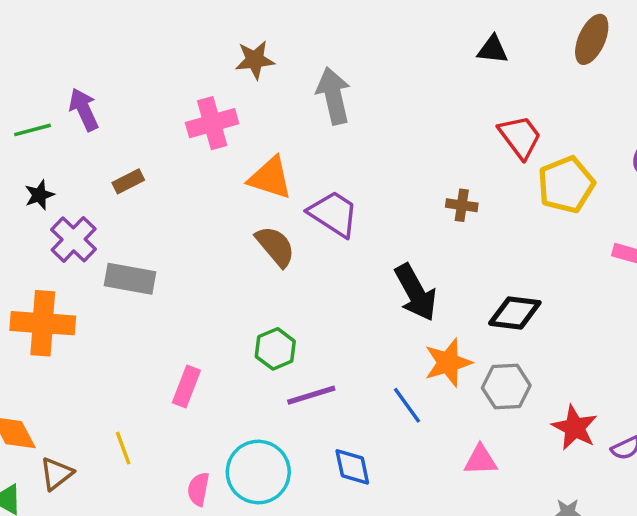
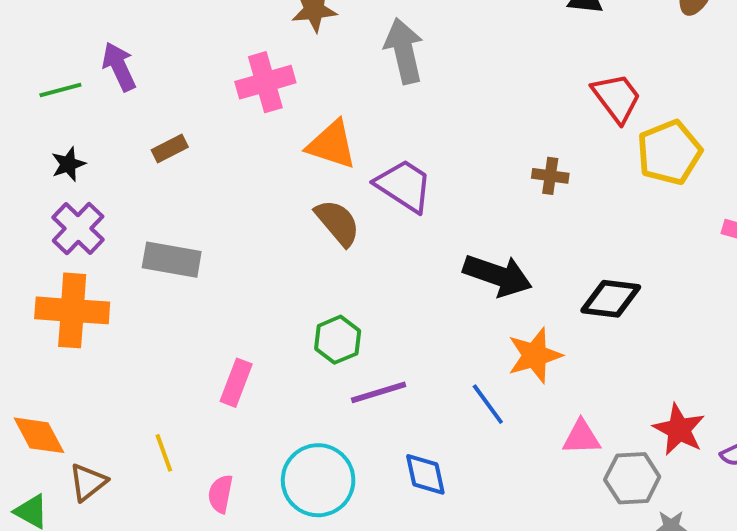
purple cross: (74, 239) -> (78, 229), moved
black arrow: (416, 292) -> (498, 275), turned -42
gray hexagon: (506, 387) -> (632, 478), moved
pink triangle: (481, 460) -> (581, 437), moved
pink semicircle: (198, 489) -> (220, 494), moved

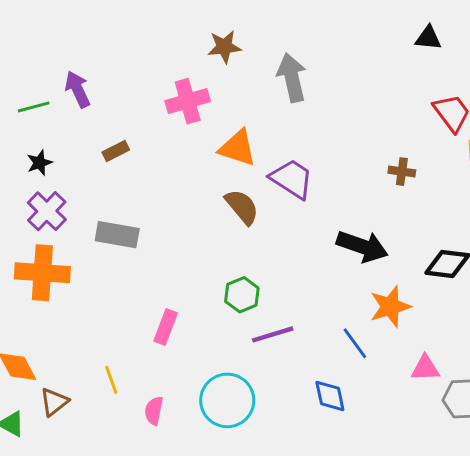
blue diamond: (425, 474) -> (330, 396), moved

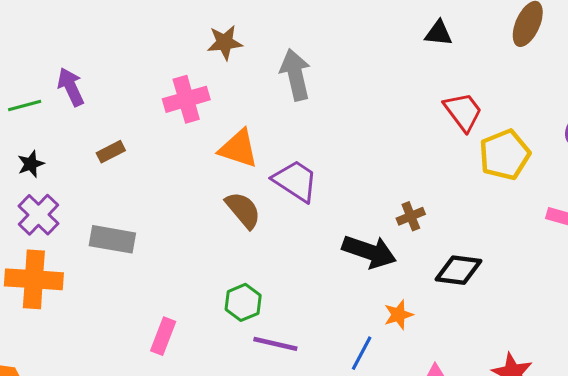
brown cross: (402, 172) -> (411, 216), moved, turned -30
orange star: (390, 307) -> (398, 315), size x0.7
purple line: (273, 334) -> (275, 344), turned 30
blue line: (355, 343) -> (362, 353), turned 64

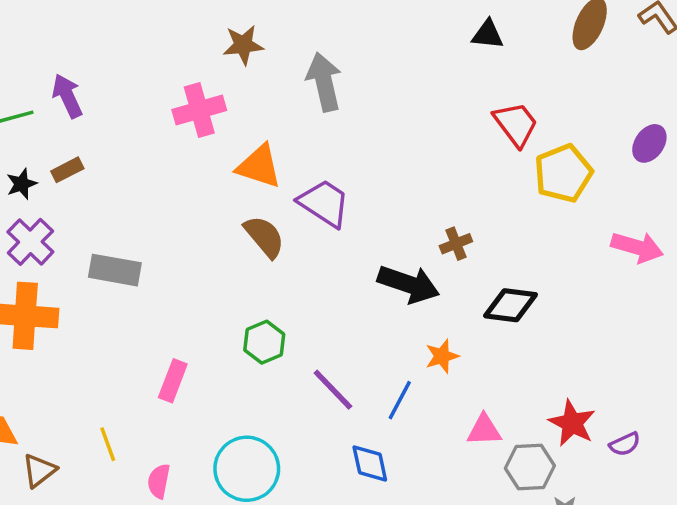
brown rectangle: (111, 152) -> (67, 170), moved
purple line: (275, 344) -> (333, 390), moved, turned 33

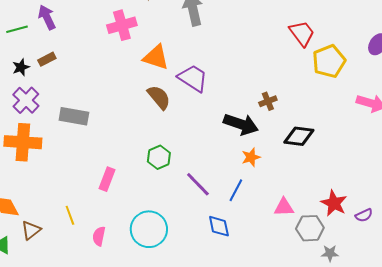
orange star: (442, 356) -> (251, 157), moved

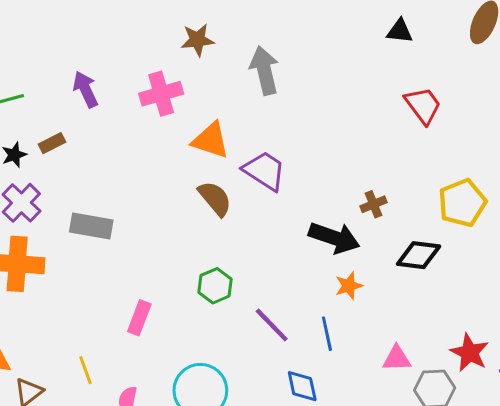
purple arrow: (47, 17) -> (85, 89), moved
yellow pentagon: (329, 61) -> (462, 203), moved
blue line: (236, 190) -> (327, 334), turned -40

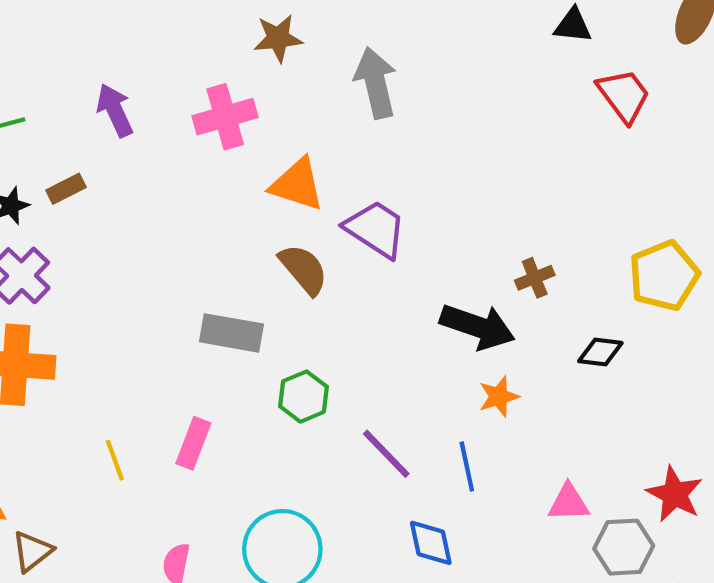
red trapezoid: (423, 105) -> (624, 95), moved
gray rectangle: (91, 226) -> (231, 333), moved
black diamond: (419, 255) -> (600, 352), size x0.7
yellow line: (85, 370) -> (115, 460), moved

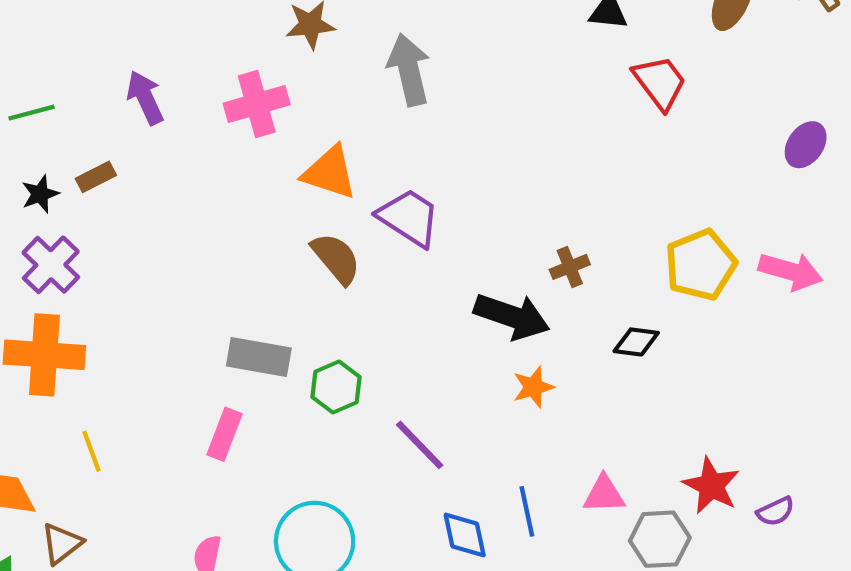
gray rectangle: (231, 333) -> (259, 357), moved
yellow line: (115, 460) -> (92, 451), moved
blue line: (467, 467) -> (527, 511), moved

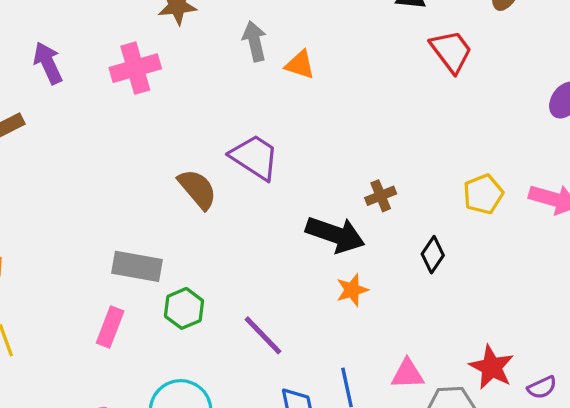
gray arrow: (409, 70) -> (255, 41), size x0.7
orange triangle: (330, 173) -> (300, 65), moved, size x0.7
yellow pentagon: (701, 265) -> (483, 194), size x0.7
black diamond: (636, 342) -> (433, 255), turned -63
green hexagon: (336, 387) -> (184, 308), moved

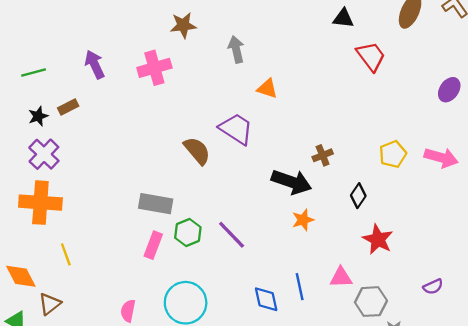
orange triangle: (300, 65) -> (267, 89), moved
pink rectangle: (110, 327) -> (153, 245), moved
purple line: (263, 335) -> (232, 235), moved
red star: (492, 367) -> (378, 239), moved

